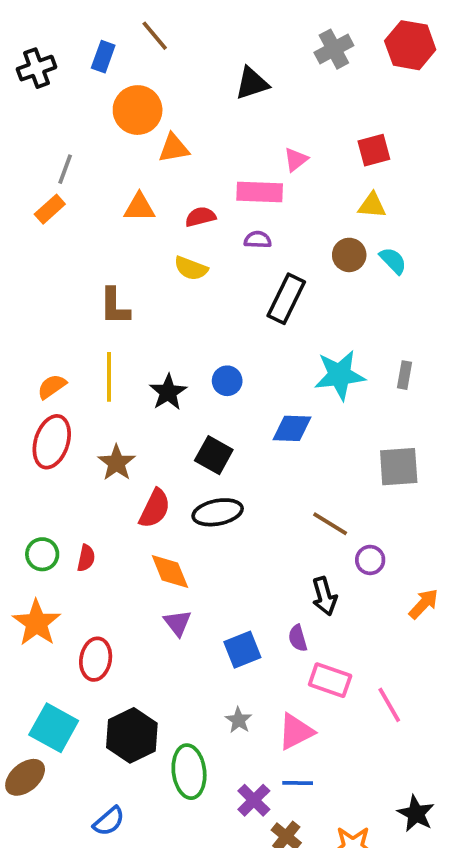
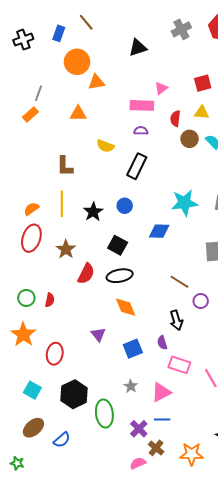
red semicircle: (200, 217) -> (175, 119), moved, turned -70
black rectangle: (286, 299) -> (137, 166), moved
orange diamond: (170, 571) -> (126, 307), moved
cyan square: (54, 728) -> (32, 390), size x0.7
brown ellipse: (25, 777) -> (33, 428), moved

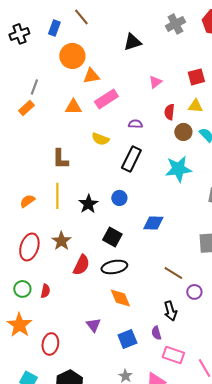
pink rectangle: (142, 105) -> (106, 99), moved, turned -35
cyan star: (184, 203) -> (178, 169), moved
red ellipse: (31, 238) -> (29, 247), moved

